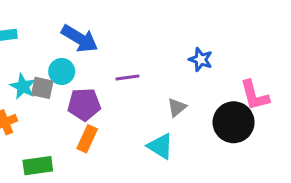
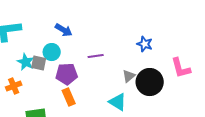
blue arrow: (80, 39) -> (64, 30), size x0.7
black circle: (234, 122) -> (150, 82), moved
orange rectangle: (87, 139) -> (69, 97), turned -48

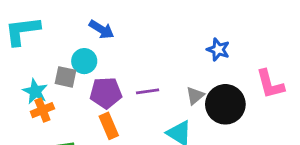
purple line: (96, 56) -> (148, 91), moved
cyan star: (26, 62) -> (35, 91), moved
orange cross: (14, 86) -> (42, 110), moved

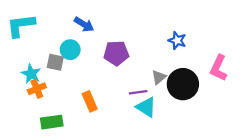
pink L-shape: (270, 84) -> (219, 68), turned 40
purple line: (148, 91) -> (138, 92), moved
purple pentagon: (106, 93) -> (116, 53), moved

